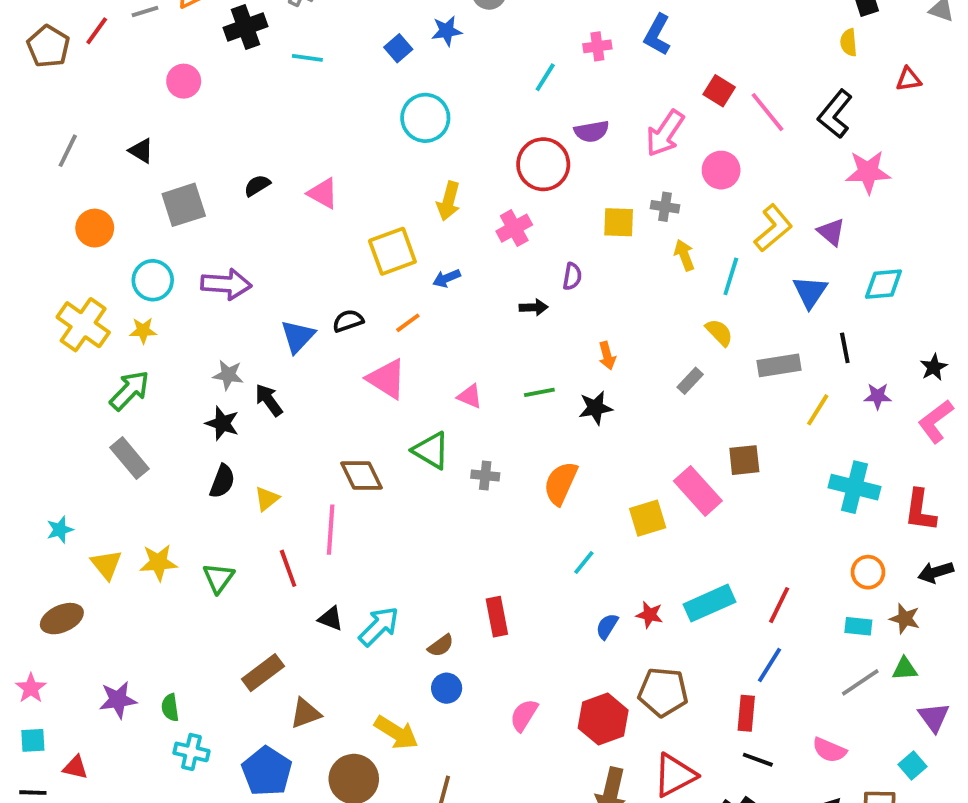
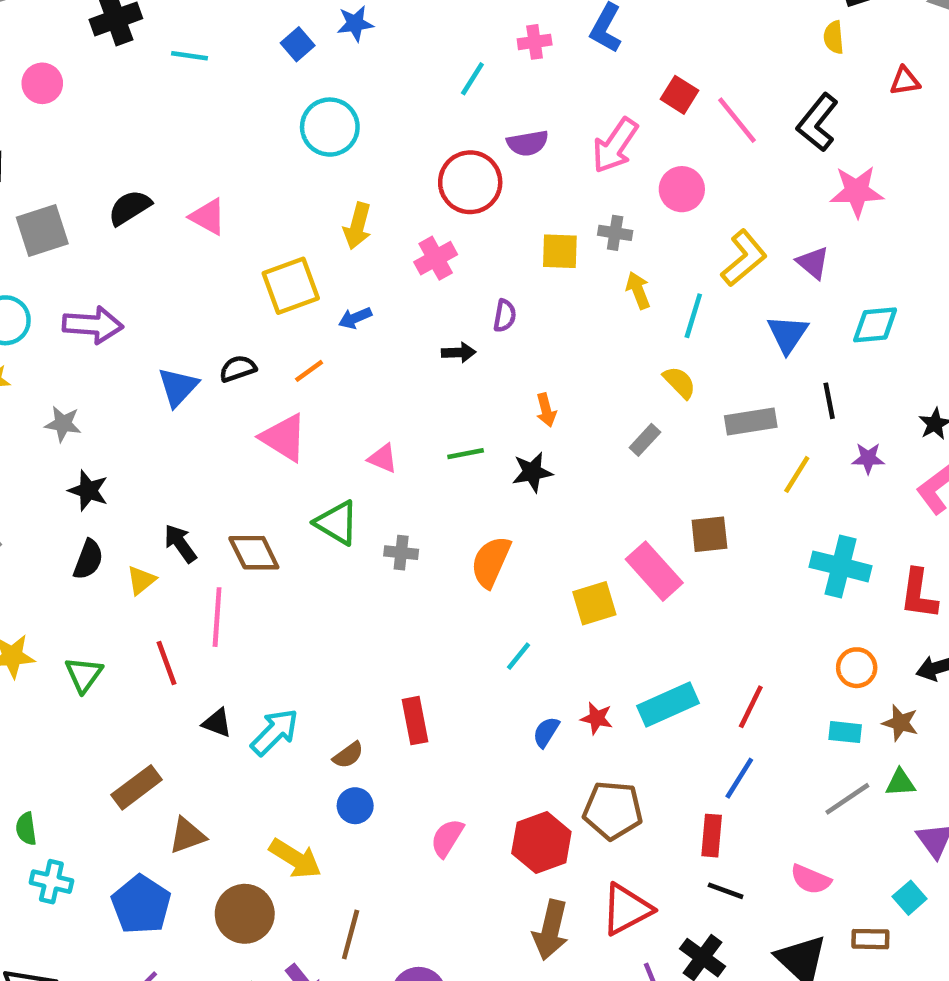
black semicircle: (257, 186) -> (130, 208), size x1.4
gray star: (228, 375) -> (63, 424), moved
black arrow: (269, 400) -> (180, 543), moved

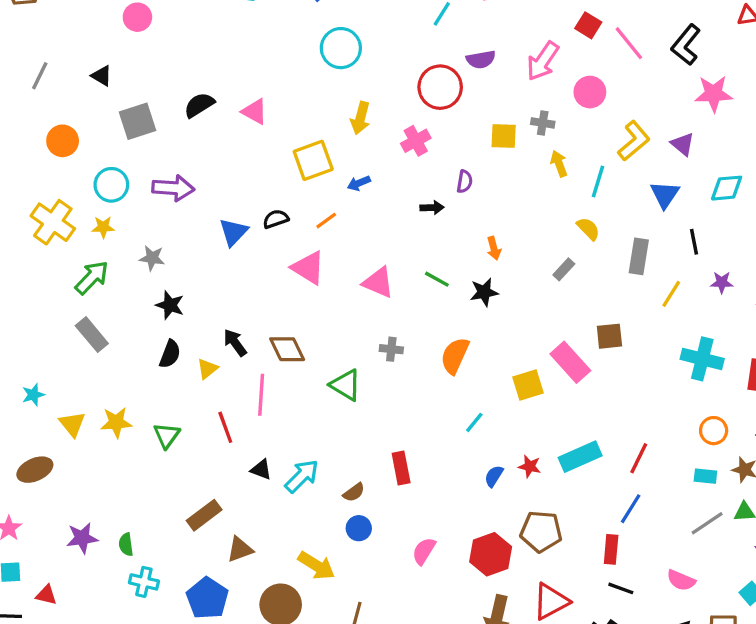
gray rectangle: (751, 422) -> (639, 256), turned -72
green line: (466, 454) -> (437, 279), turned 40
pink triangle: (383, 458) -> (378, 282), size x1.5
green triangle: (337, 523) -> (346, 385), moved

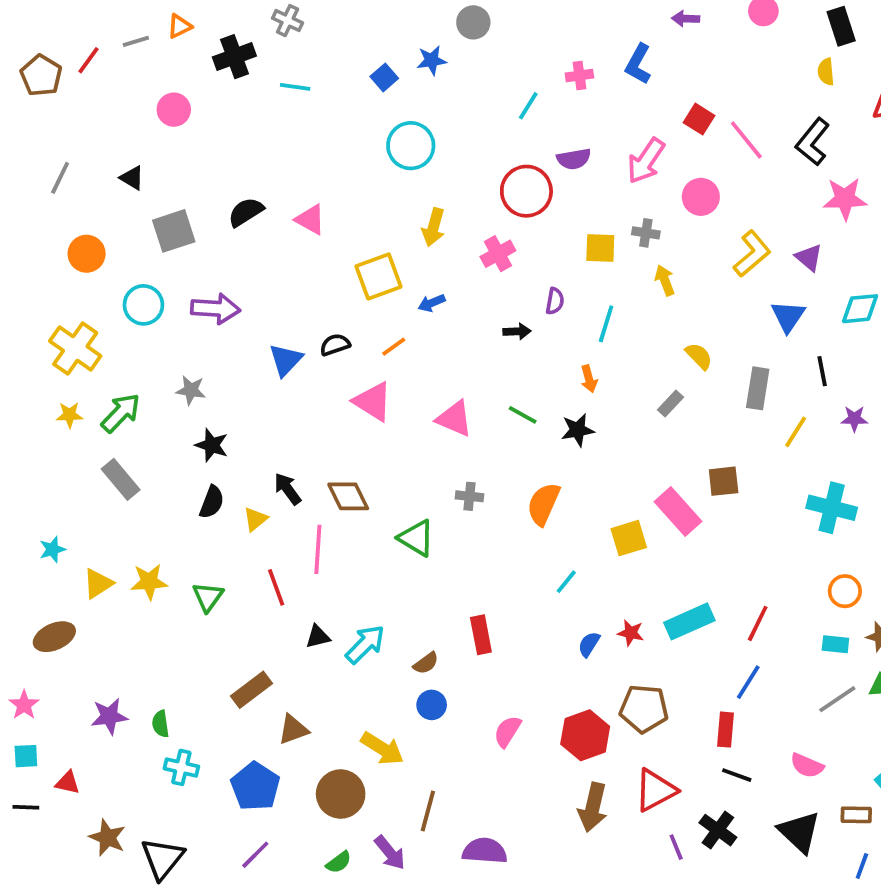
cyan line: (598, 182) -> (606, 324), moved
yellow star: (103, 227) -> (70, 415), moved
yellow triangle: (72, 424) -> (98, 584), turned 36
black triangle: (261, 470) -> (318, 637), turned -35

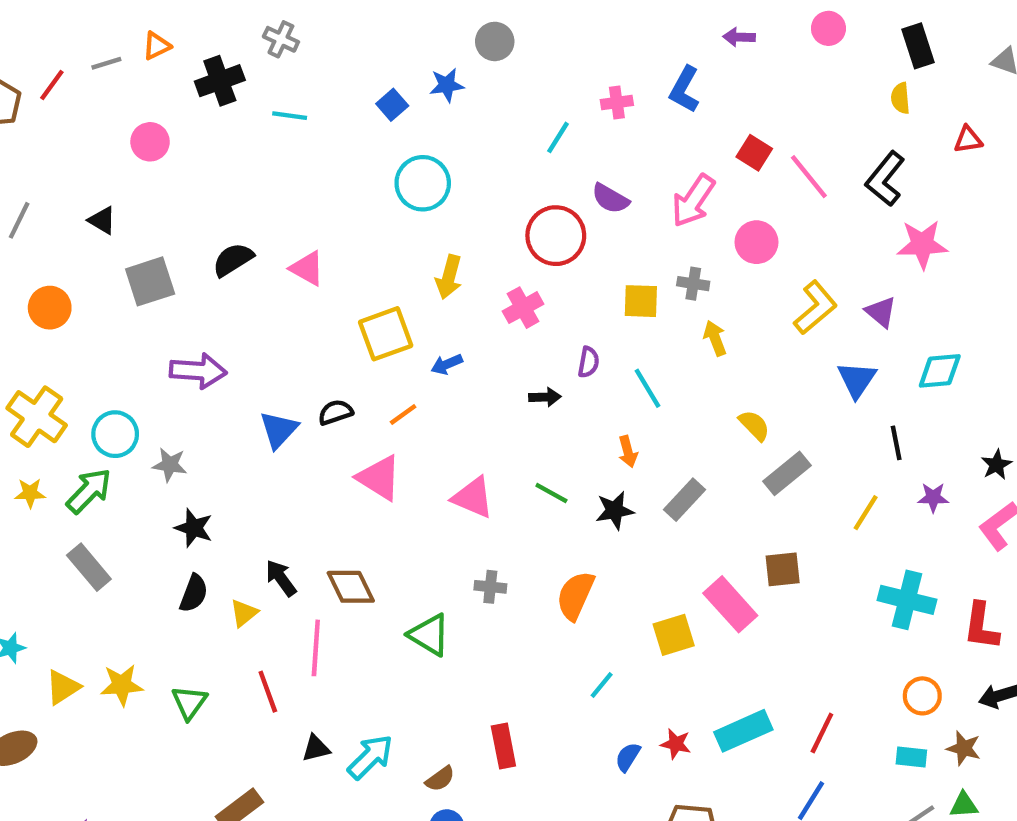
purple semicircle: (574, 159) -> (610, 199), turned 40
cyan circle: (143, 305) -> (115, 434), moved
cyan line: (606, 324) -> (647, 388), turned -48
gray rectangle: (758, 388) -> (787, 473), moved, turned 42
gray rectangle: (670, 403) -> (685, 500), moved, size x1.4

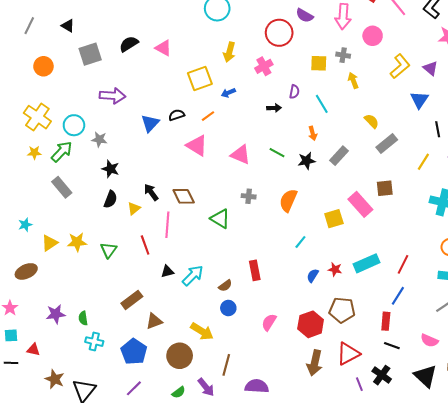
pink arrow: (693, 201) -> (343, 17), turned -30

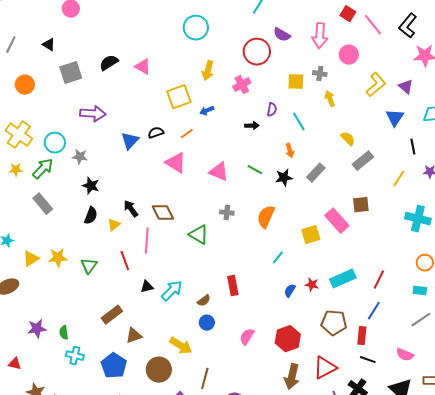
brown pentagon: (342, 310) -> (334, 323), moved

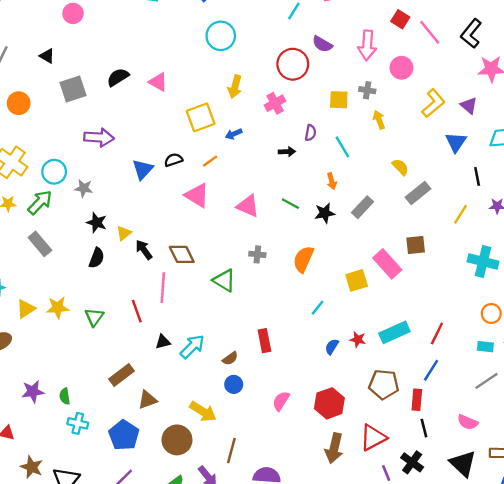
yellow triangle: (114, 225) -> (124, 233), moved
black line: (368, 360) -> (424, 428), turned 56

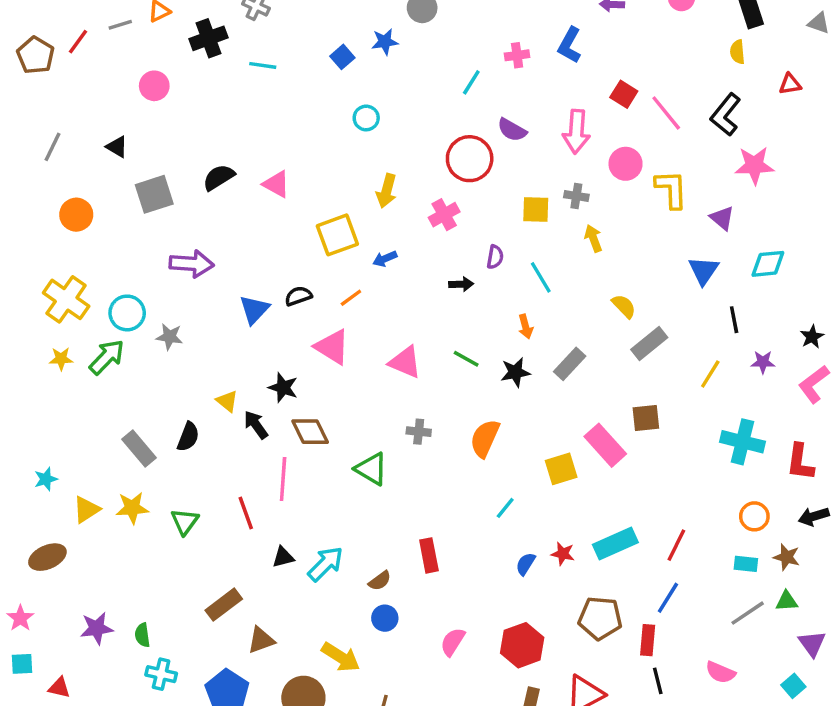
cyan circle: (221, 36) -> (366, 118), size x0.6
yellow L-shape: (433, 103) -> (671, 189), moved, turned -52
black star: (97, 223) -> (283, 388), moved
yellow triangle: (124, 233) -> (227, 401), turned -42
gray rectangle: (40, 244) -> (139, 449), moved

